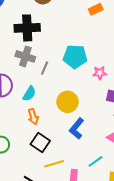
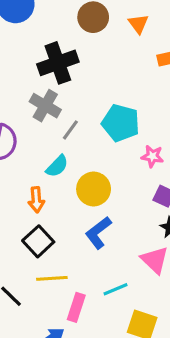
black cross: (27, 28) -> (58, 63), turned -30
cyan semicircle: (29, 94) -> (57, 166), moved

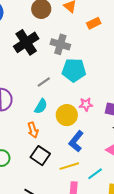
gray cross: (45, 106) -> (60, 44), moved
gray line: (70, 130) -> (44, 82), turned 32
pink star: (152, 156) -> (86, 104), moved
yellow line: (52, 278) -> (69, 166), moved

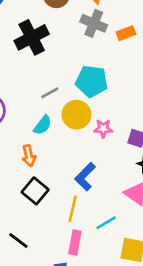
orange rectangle: (94, 23) -> (126, 33), moved
gray cross: (60, 44) -> (94, 23), moved
yellow circle: (67, 115) -> (76, 115), moved
yellow line: (69, 166) -> (73, 209), turned -66

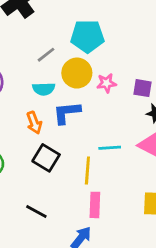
cyan semicircle: (43, 125) -> (44, 89), turned 60
blue L-shape: (85, 177) -> (67, 113), moved, turned 48
cyan line: (106, 223) -> (110, 148), moved, turned 35

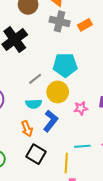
pink star: (107, 83) -> (81, 108), moved
blue L-shape: (67, 113) -> (51, 121), turned 135

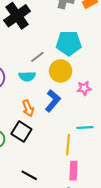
cyan semicircle: (34, 104) -> (27, 76), moved
black square: (36, 154) -> (21, 132), moved

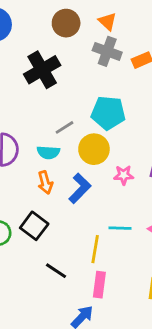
orange arrow: (28, 108) -> (45, 183), moved
black line: (29, 175) -> (56, 271), moved

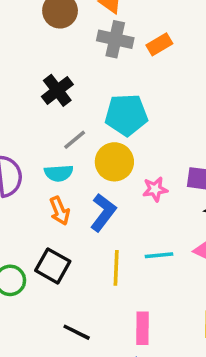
black cross: (42, 70) -> (57, 90), moved, size x0.7
yellow line: (95, 249) -> (116, 268), moved
black line: (56, 271) -> (77, 332), moved

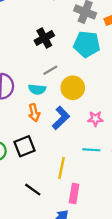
cyan pentagon: (126, 115) -> (87, 44), moved
pink star: (155, 189) -> (95, 119), moved
black square: (53, 266) -> (24, 146), turned 30
yellow line: (116, 268) -> (61, 168), moved

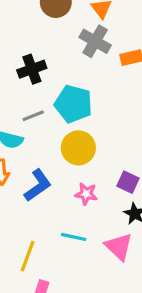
cyan pentagon: (87, 44) -> (73, 104), moved
yellow circle: (73, 88) -> (78, 148), moved

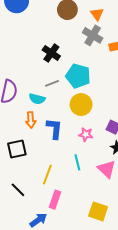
black cross: (32, 69) -> (51, 53), turned -36
blue L-shape: (38, 185) -> (54, 129), turned -50
cyan line: (74, 237) -> (77, 162), turned 63

